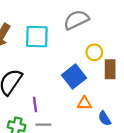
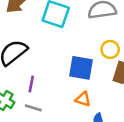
blue square: (74, 77) -> (81, 68), turned 30

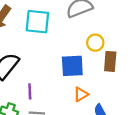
orange triangle: (83, 99) -> (81, 94), turned -35

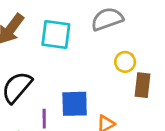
blue square: (72, 66) -> (75, 104), moved

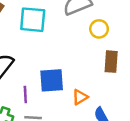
yellow circle: (125, 62) -> (99, 29), moved

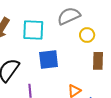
blue square: (52, 80) -> (49, 60), moved

